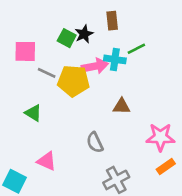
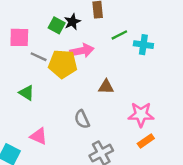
cyan cross: (115, 59) -> (143, 45), moved

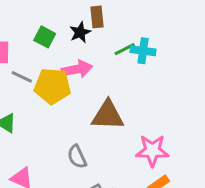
black star: (72, 22) -> (80, 32), moved
cyan cross: (143, 45) -> (143, 51), moved
brown triangle: (106, 87) -> (108, 115), size x1.6

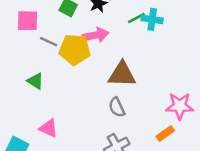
pink star: (152, 151) -> (180, 106), moved
gray semicircle: (77, 157) -> (117, 107), moved

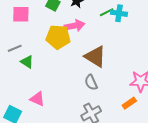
gray line: (49, 42) -> (15, 48), moved, turned -48
brown triangle: (122, 74) -> (95, 57), turned 30

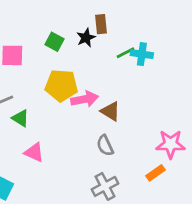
pink arrow: (75, 26) -> (85, 99), moved
brown triangle: (95, 57) -> (110, 111), size x0.7
pink triangle: (37, 99) -> (34, 152), moved

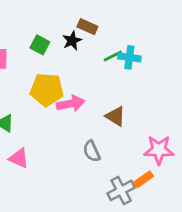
brown rectangle: (101, 24) -> (87, 27), turned -60
brown triangle: (110, 111) -> (115, 116), moved
gray cross: (105, 186) -> (121, 190), moved

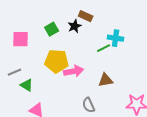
green square: (40, 45) -> (52, 29), turned 32
green line: (113, 56) -> (104, 48), moved
brown triangle: (115, 116) -> (106, 80), turned -42

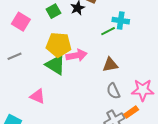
pink square: (21, 39) -> (21, 22), turned 30
green triangle: (27, 85) -> (55, 65), moved, size x1.5
gray semicircle: (89, 105) -> (113, 91), moved

